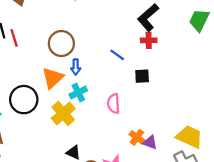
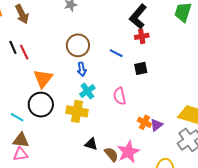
brown circle: (61, 44) -> (78, 45), moved
orange triangle: (53, 78) -> (43, 78), moved
yellow cross: (63, 114) -> (77, 111), turned -30
purple triangle: (150, 142) -> (156, 125), turned -48

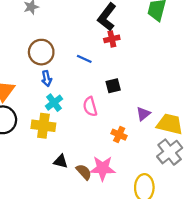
black square: (141, 68) -> (113, 86), moved
purple triangle: (156, 125) -> (143, 114), moved
pink star: (128, 152) -> (103, 168), turned 30

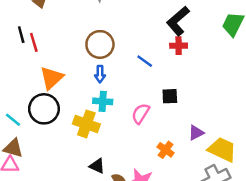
cyan cross: (54, 103) -> (103, 101), turned 30
pink semicircle: (90, 107) -> (141, 114), turned 36

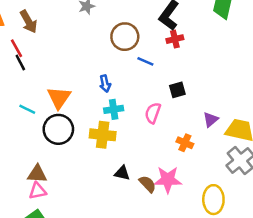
red line: (34, 42) -> (16, 48), moved
brown circle: (100, 44) -> (125, 37), moved
cyan line: (13, 120) -> (27, 109), moved

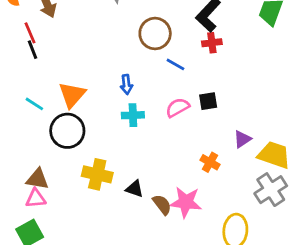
pink semicircle: (153, 113) -> (178, 108), moved, turned 35
yellow cross: (103, 135) -> (97, 174), moved

